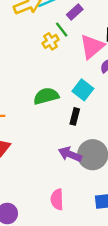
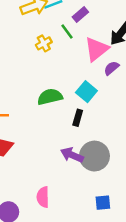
yellow cross: (51, 41) -> (44, 43), moved
pink semicircle: (57, 199) -> (43, 197), moved

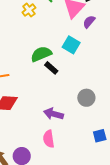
black rectangle: (78, 118) -> (51, 68), moved, turned -56
purple arrow: (72, 155) -> (54, 114), moved
gray circle: (94, 156) -> (86, 98), size x0.7

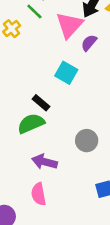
green semicircle: (41, 54) -> (31, 123), moved

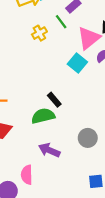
cyan square: (66, 73) -> (77, 63), moved
pink semicircle: (39, 194) -> (27, 175), moved

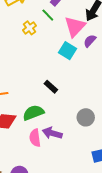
green semicircle: (43, 116) -> (33, 113), moved
pink semicircle: (27, 175) -> (35, 138), moved

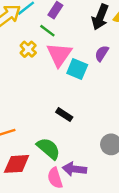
pink triangle: (75, 27) -> (59, 54), moved
green semicircle: (33, 113) -> (48, 148), turned 70

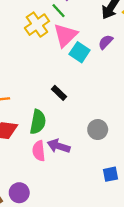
yellow cross: (28, 49) -> (37, 25), size x1.5
green semicircle: (48, 148) -> (38, 122), turned 50

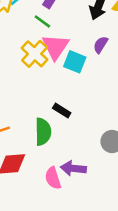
yellow cross: (37, 25) -> (35, 54), moved
green semicircle: (38, 122) -> (43, 132), moved

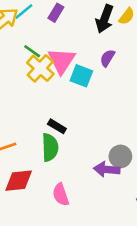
green line: (42, 21) -> (32, 51), moved
black rectangle: (62, 111) -> (57, 126), moved
purple arrow: (73, 168) -> (107, 169), moved

